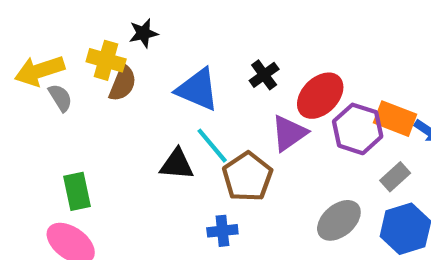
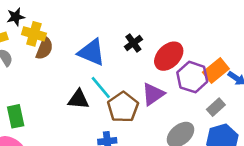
black star: (143, 33) -> (16, 17), moved
orange rectangle: (395, 119) -> (216, 71), turned -60
purple triangle: (289, 133) -> (153, 94), moved

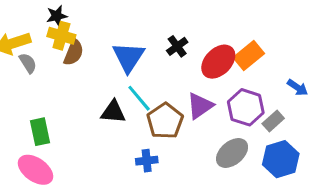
black star: (16, 17) -> (57, 16), moved
blue triangle: (92, 52) -> (128, 57), turned 40
orange rectangle: (216, 71) -> (249, 55), moved
purple hexagon: (192, 77) -> (246, 107), moved

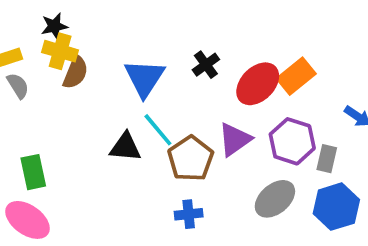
gray rectangle: (273, 121) -> (327, 159), turned -35
blue cross: (147, 161) -> (189, 214), moved

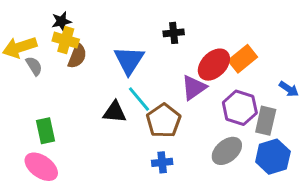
black cross: (206, 65) -> (174, 33), moved, turned 30
purple triangle: (235, 139) -> (194, 88), moved
gray rectangle: (327, 159) -> (266, 121), size x1.4

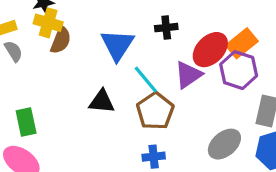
black cross: (174, 33) -> (166, 28), moved
cyan line: (139, 99) -> (146, 79), moved
purple hexagon: (240, 108) -> (239, 70), moved

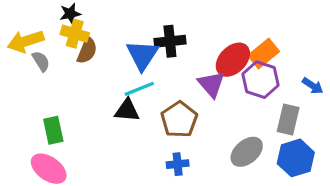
black cross: (166, 28) -> (170, 41), moved, size x1.4
purple triangle: (188, 75) -> (211, 84), turned -36
cyan line: (146, 79) -> (139, 89), moved, turned -72

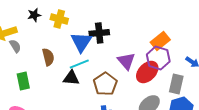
yellow cross: (75, 34) -> (59, 19), moved
brown semicircle: (87, 50) -> (48, 57), moved, turned -36
red ellipse: (233, 60) -> (147, 72), moved
green rectangle: (53, 130) -> (23, 81), moved

